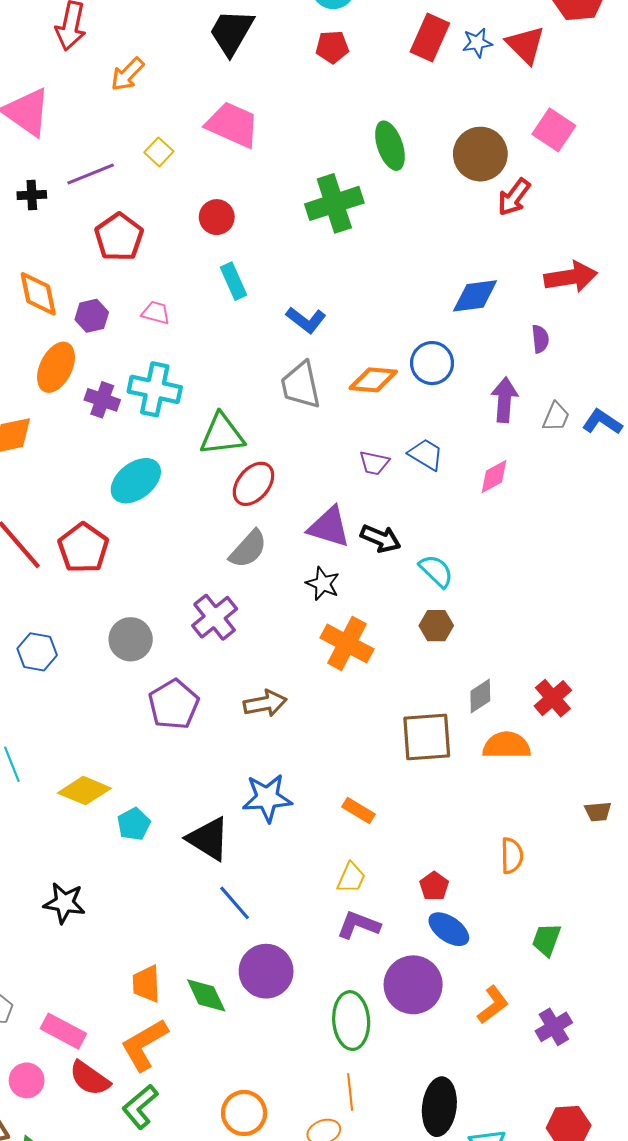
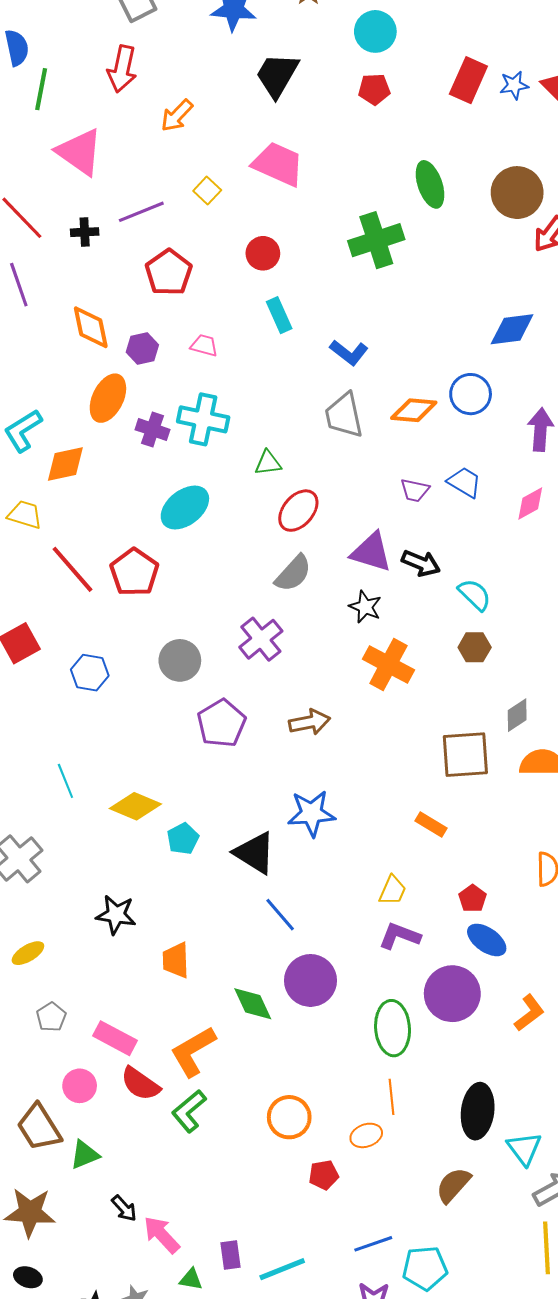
green triangle: (222, 434) -> (268, 463), size x0.6
orange rectangle: (358, 810) -> (431, 825), moved
orange trapezoid: (146, 984) -> (176, 960), moved

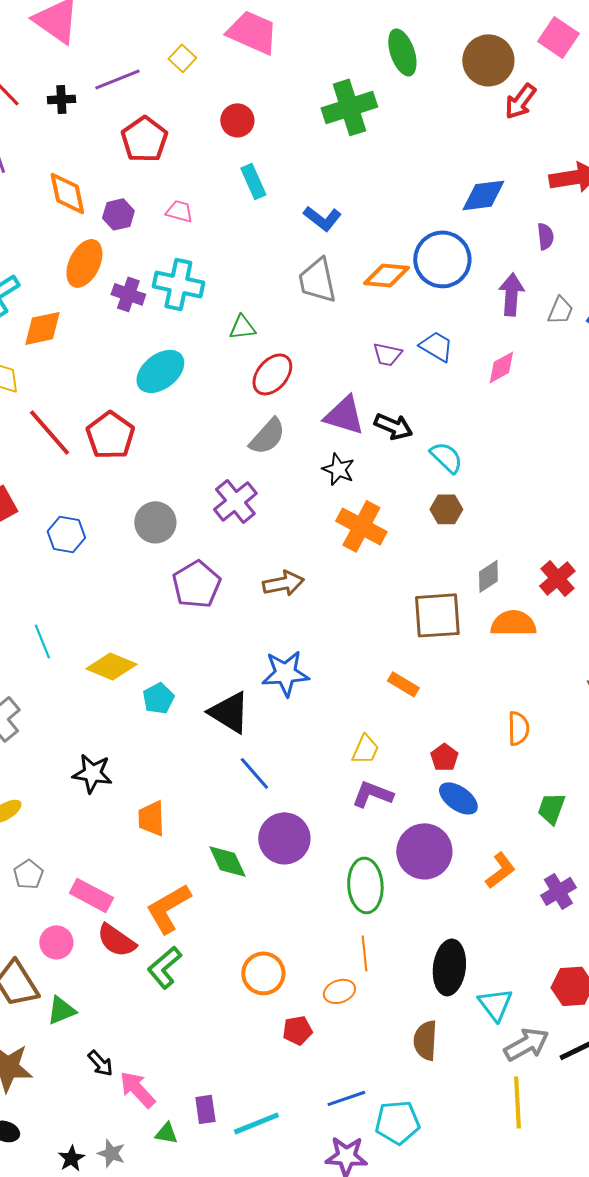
blue circle: (471, 394) -> (442, 259), size x1.4
brown semicircle: (453, 1185) -> (425, 1040), turned -39

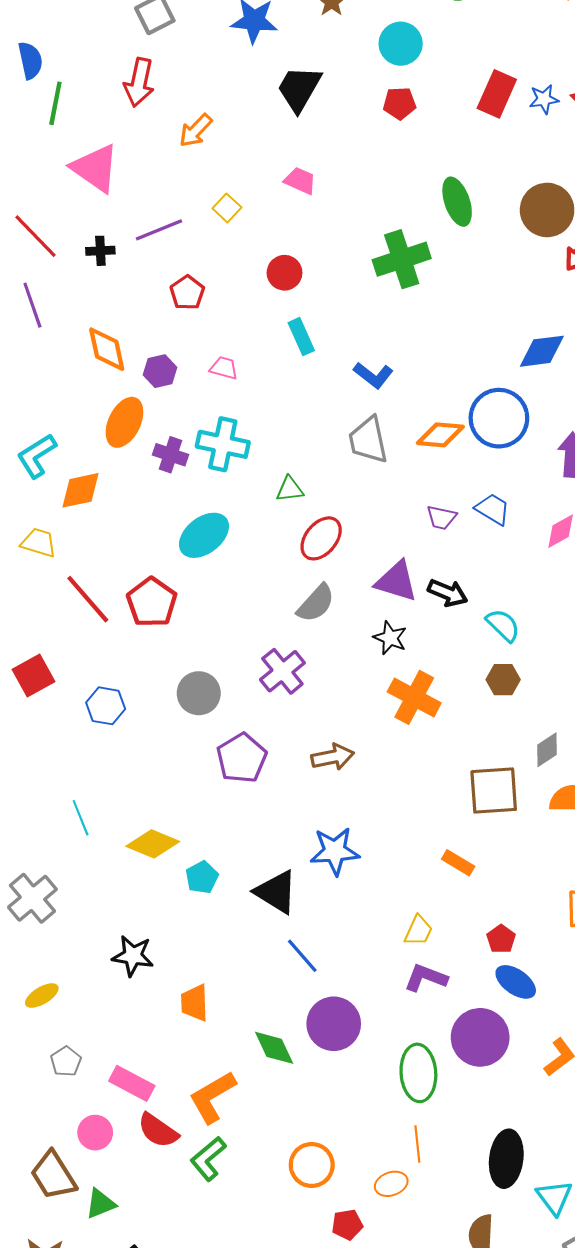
pink trapezoid: (252, 32) -> (300, 181), size x0.6
red pentagon: (144, 139) -> (187, 293), size x0.7

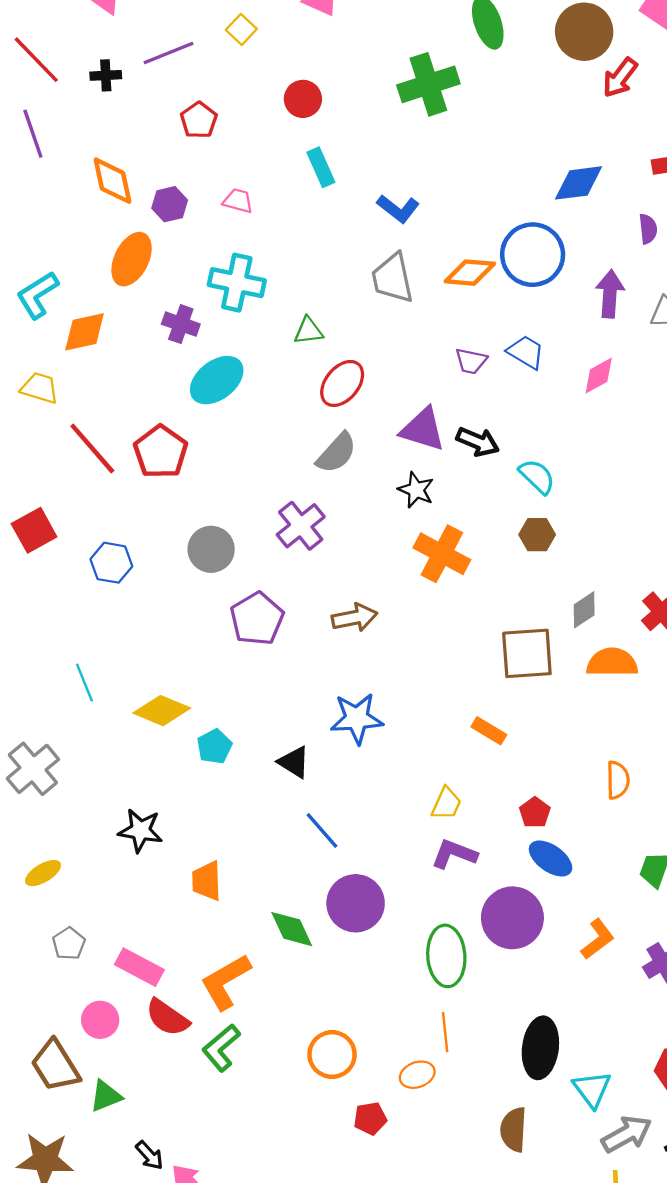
purple cross: (170, 455) -> (181, 324), moved
black triangle: (276, 892) -> (294, 762), size x0.7

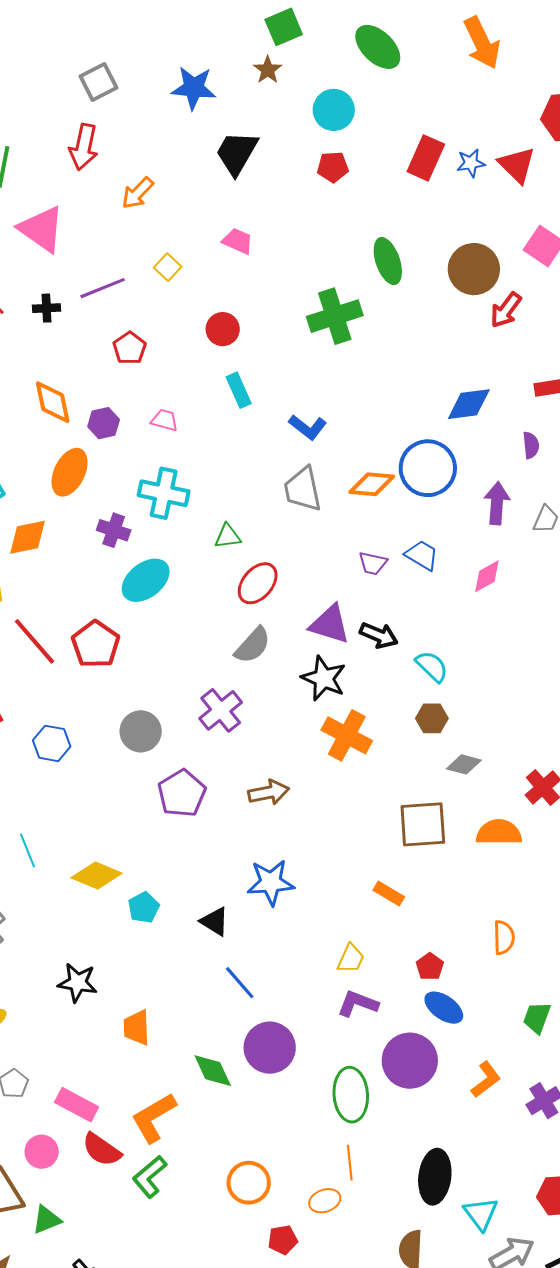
black star: (416, 490) -> (324, 678), size x1.4
gray diamond: (584, 610) -> (464, 764), moved, turned 48

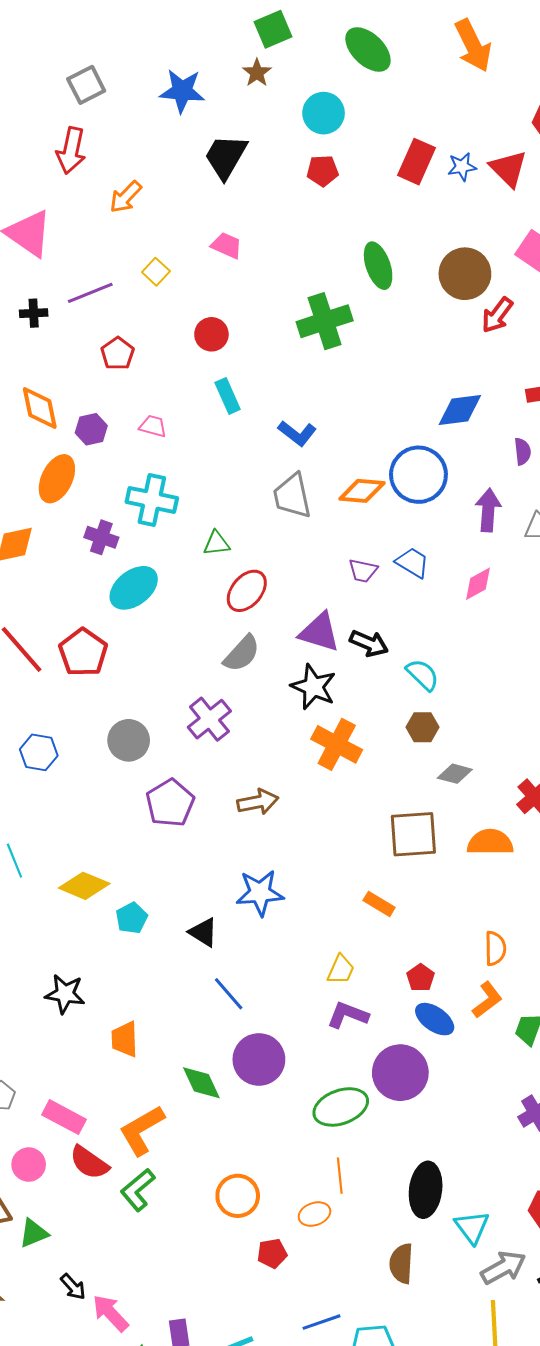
orange L-shape: (486, 1080) -> (487, 1000), moved
green ellipse: (351, 1095) -> (341, 1107), turned 74

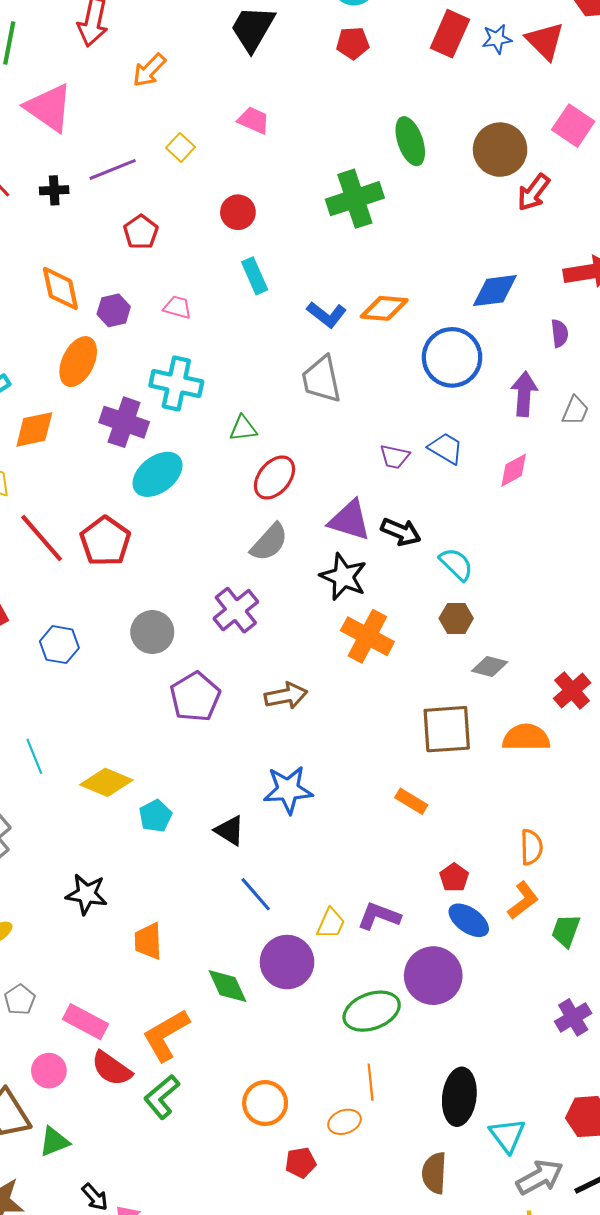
orange diamond: (362, 491) -> (384, 308), moved
purple cross: (101, 537) -> (124, 422), size x1.4
yellow trapezoid: (341, 970) -> (331, 923), moved

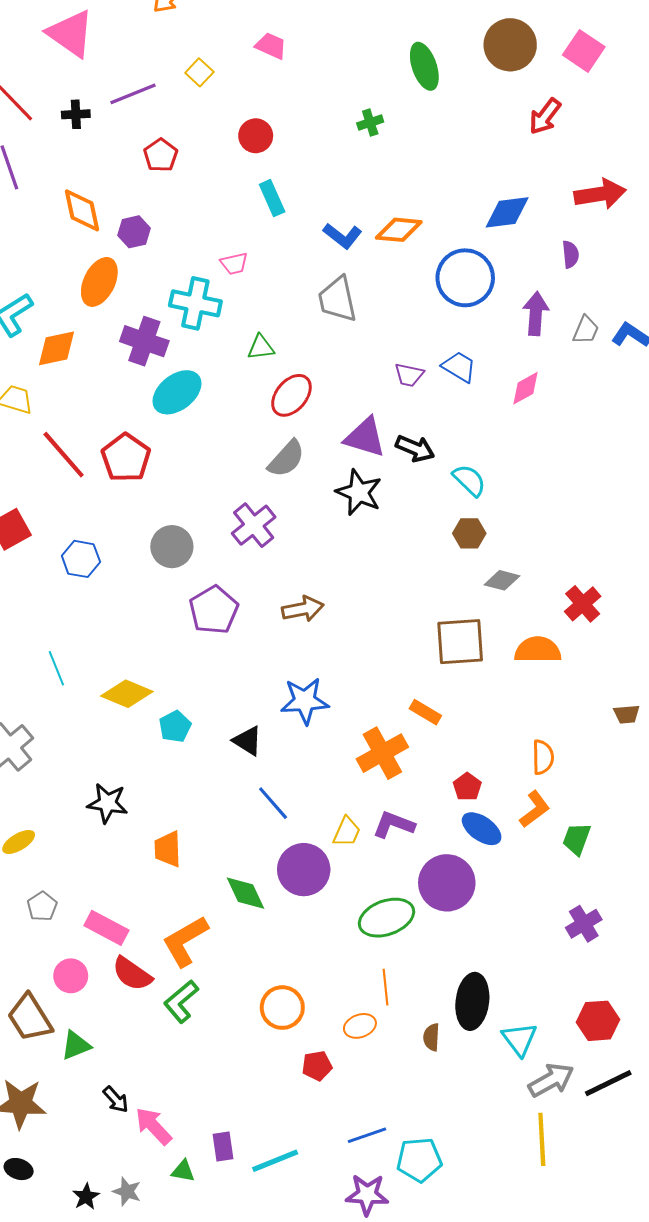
brown circle: (500, 150) -> (510, 45), moved
green cross: (355, 199) -> (370, 122), size x0.5
pink trapezoid: (177, 307) -> (234, 264), moved, turned 152
orange cross: (367, 636) -> (382, 753), moved, turned 33
brown semicircle: (434, 1173) -> (431, 1037), moved, size x0.7

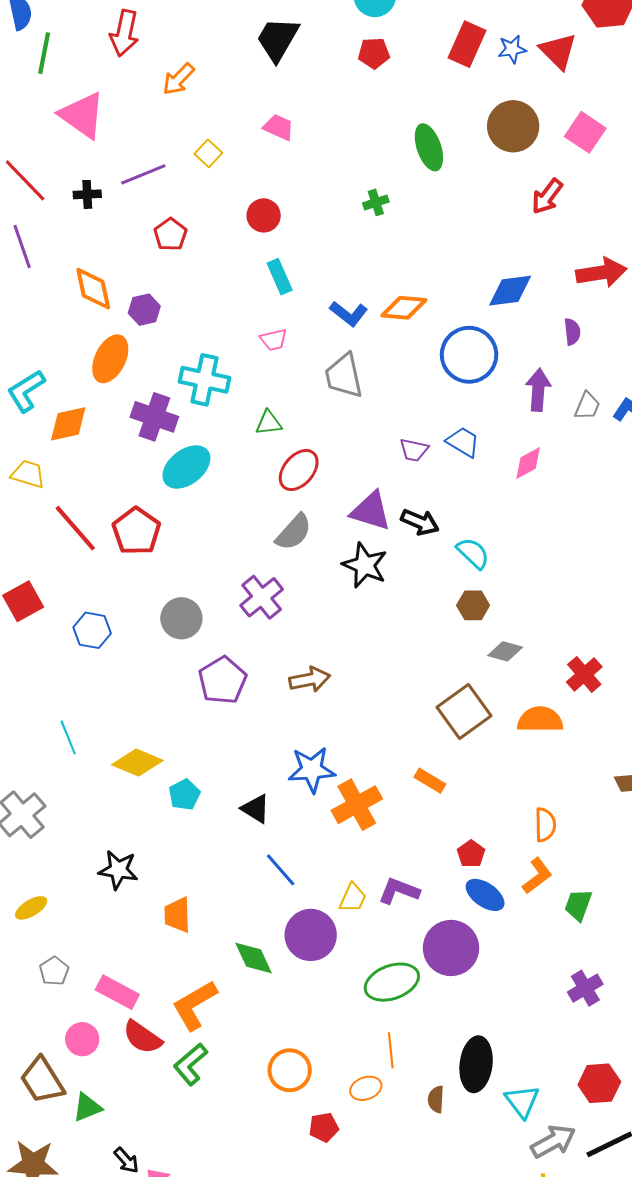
pink trapezoid: (234, 264) -> (274, 340), moved
brown square: (460, 642) -> (464, 712), turned -32
orange cross: (382, 753) -> (357, 805), moved

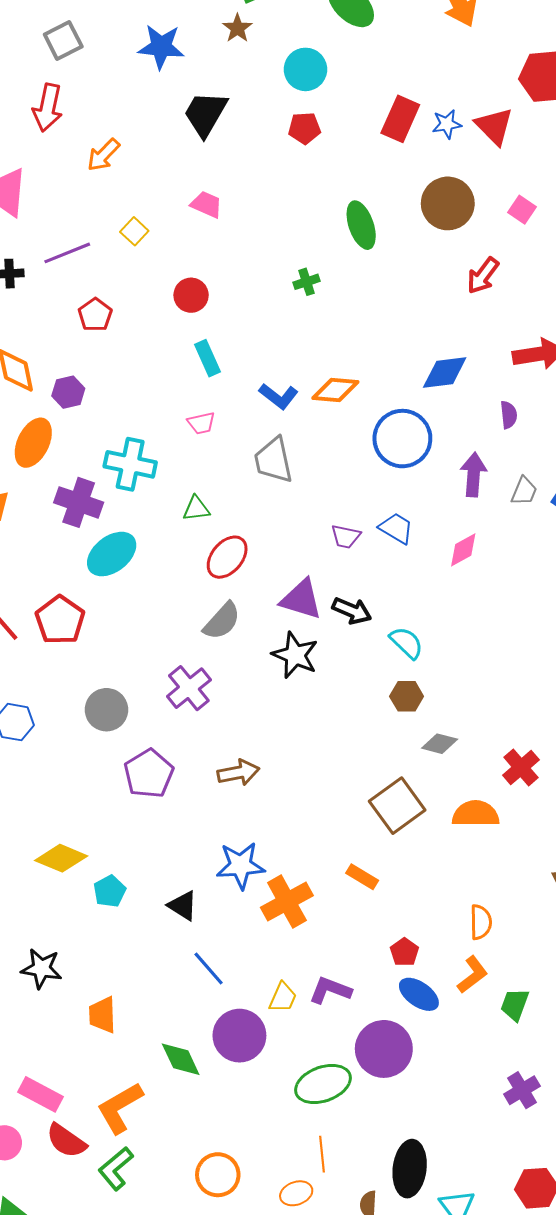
pink square: (585, 132) -> (522, 210), size x0.7

